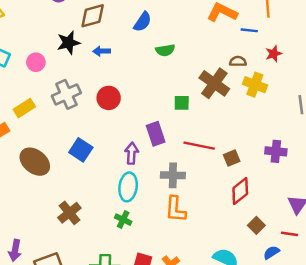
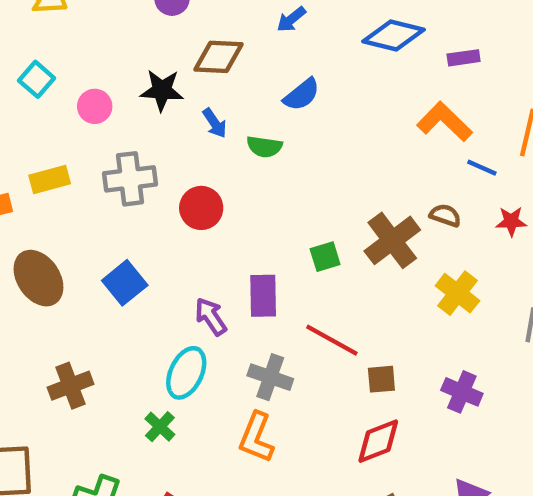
green semicircle: (165, 50) -> (264, 147), moved
blue arrow: (102, 51) -> (215, 123), turned -140
yellow cross: (255, 85) -> (457, 293), moved
green square: (182, 103) -> (325, 257), turned -35
purple arrow: (132, 153) -> (211, 316), turned -55

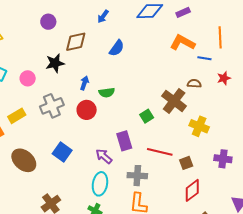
blue arrow: (215, 123) -> (84, 83), moved, turned -112
green semicircle: (264, 147) -> (107, 93), moved
yellow cross: (457, 293) -> (199, 126), moved

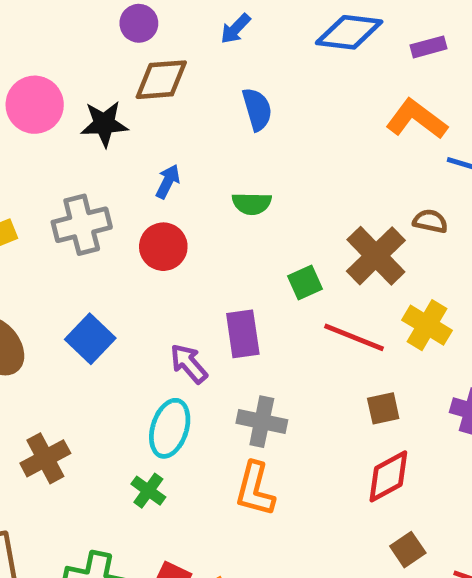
purple circle: (48, 22) -> (139, 23), moved
blue semicircle: (117, 48) -> (257, 109), turned -60
pink circle: (28, 78) -> (35, 105), moved, size x1.5
green semicircle: (107, 93) -> (252, 203), moved
red line: (160, 152) -> (354, 337), moved

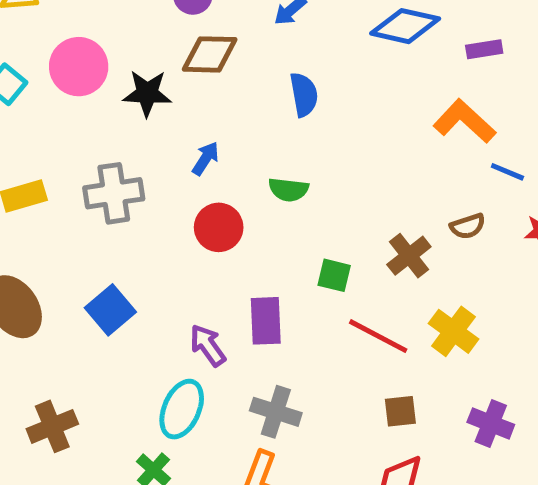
brown semicircle: (430, 221) -> (468, 226), turned 144
red circle: (163, 247) -> (219, 227), moved
brown cross: (376, 256) -> (409, 256), size x0.7
green square: (305, 283) -> (334, 275), turned 32

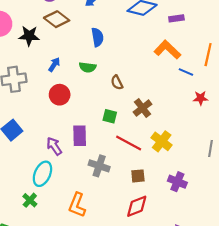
brown diamond: (210, 54) -> (57, 19), turned 35
green semicircle: (288, 190) -> (88, 67), moved
brown semicircle: (468, 226) -> (117, 82), moved, turned 80
gray cross: (276, 412) -> (99, 166), moved

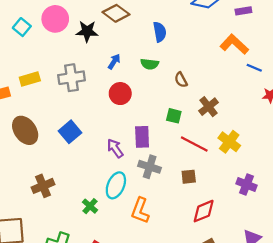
gray cross: (99, 166) -> (150, 167), moved
cyan ellipse: (42, 174) -> (116, 185), moved
brown square: (138, 176) -> (189, 177), moved

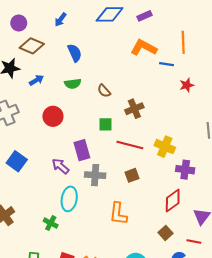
blue arrow: (114, 62) -> (36, 80), moved, turned 40
brown cross: (209, 107) -> (134, 109), turned 30
yellow cross: (229, 142) -> (165, 147), moved
orange L-shape: (140, 211) -> (118, 214), moved
red diamond: (204, 211) -> (173, 201), moved

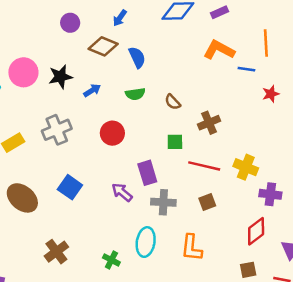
brown diamond: (32, 46) -> (103, 46), moved
cyan ellipse: (69, 199) -> (146, 242), moved
brown square: (166, 233) -> (248, 270), turned 32

